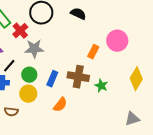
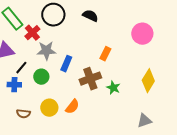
pink circle: (117, 41) -> (142, 34), moved
brown cross: (78, 77) -> (90, 79), turned -30
blue rectangle: (52, 79) -> (66, 64), moved
yellow circle: (28, 94) -> (49, 108), moved

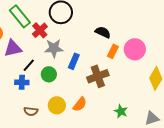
black semicircle: (90, 16) -> (103, 32), moved
pink circle: (142, 34) -> (135, 49), moved
green star: (113, 88) -> (121, 111), moved

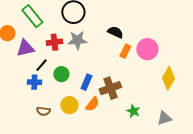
red cross: (40, 30) -> (54, 42), moved, turned 35
gray star: (54, 48) -> (77, 40), moved
blue rectangle: (74, 61) -> (86, 82), moved
brown cross: (98, 76) -> (110, 88), moved

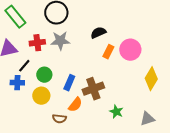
black semicircle: (115, 32) -> (98, 33), turned -49
yellow circle: (69, 105) -> (41, 96), moved
brown semicircle: (43, 111) -> (59, 119), moved

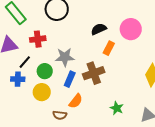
gray star: (60, 41) -> (65, 57), moved
pink circle: (130, 50) -> (131, 29), moved
brown cross: (93, 89) -> (94, 73), moved

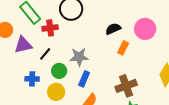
red cross: (38, 39) -> (50, 28), moved
black line: (25, 62) -> (45, 54), moved
brown cross: (94, 73) -> (126, 86), moved

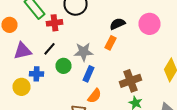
purple triangle: (23, 45) -> (22, 51), moved
orange rectangle: (123, 48) -> (110, 43), moved
yellow circle: (56, 92) -> (22, 87), moved

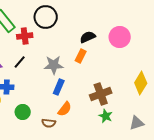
green circle: (64, 66) -> (23, 112), moved

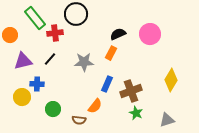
blue rectangle: (59, 87) -> (107, 84), moved

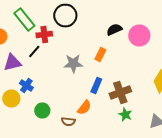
black semicircle: (118, 34) -> (114, 30), moved
black line: (50, 59) -> (34, 52), moved
blue cross: (37, 84) -> (26, 86), turned 32

